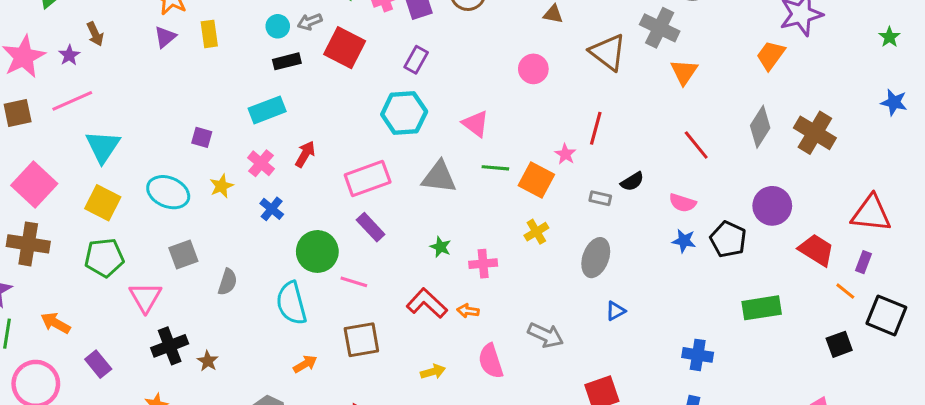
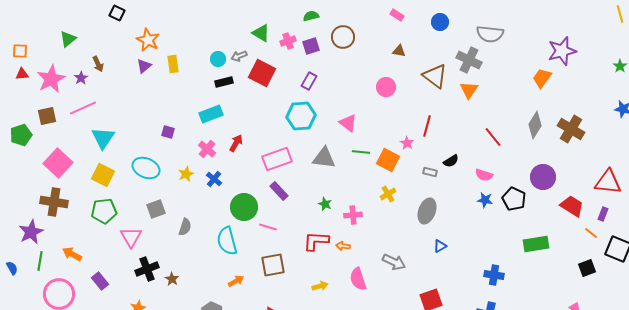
orange triangle: (684, 72) -> (469, 90), moved
yellow star: (221, 186) -> (186, 174), moved
red L-shape: (427, 303) -> (316, 241), turned -40

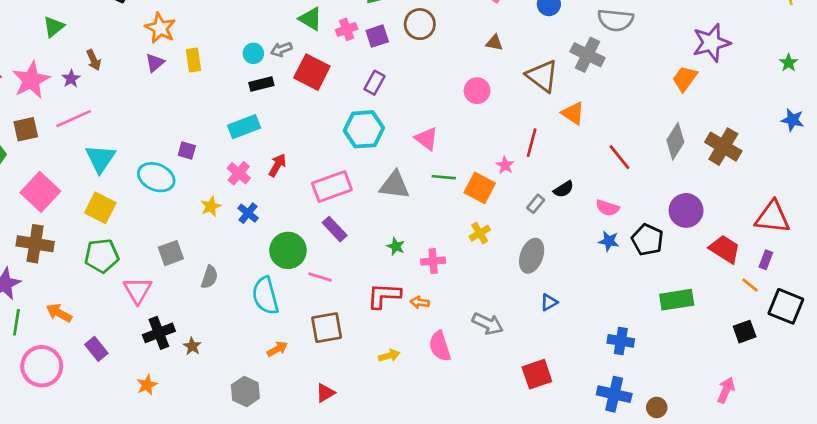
orange triangle: (469, 90) -> (573, 113), moved, turned -30
cyan ellipse: (146, 168) -> (156, 177), moved
gray rectangle: (430, 172) -> (536, 204), turned -64

